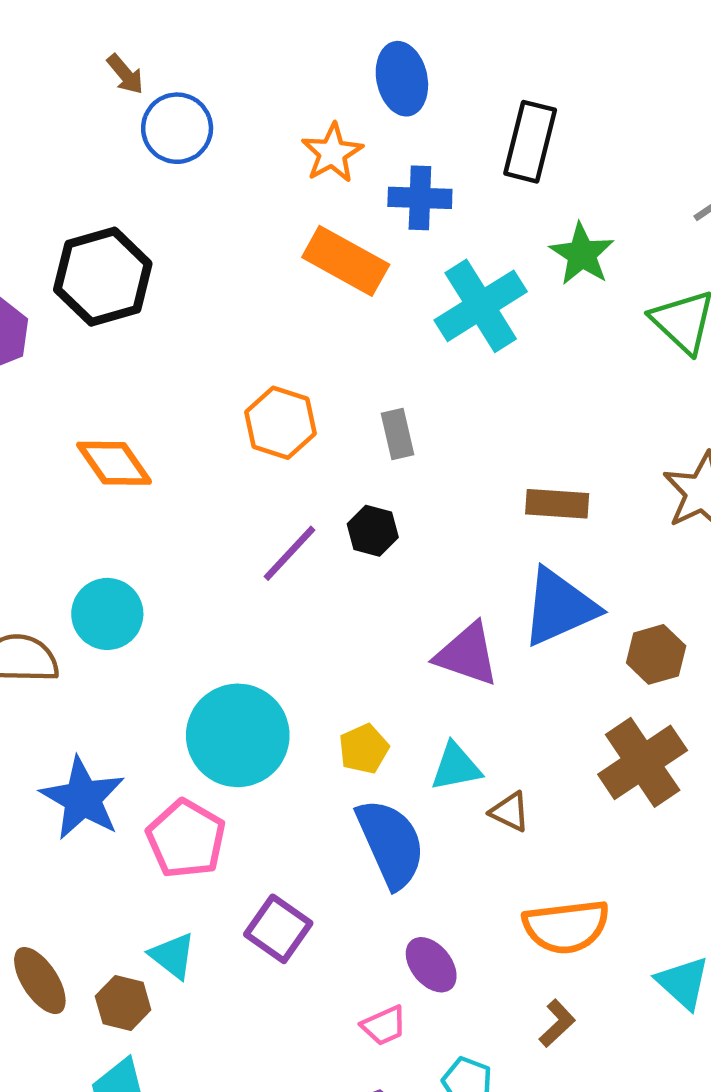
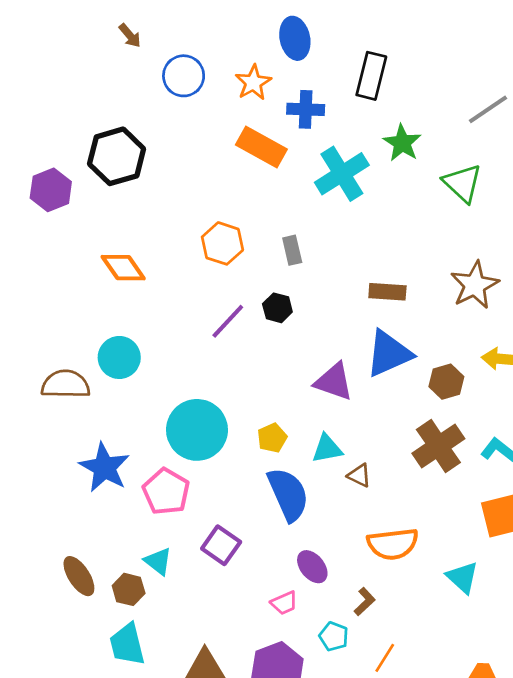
blue circle: (177, 128) -> (184, 76), moved
brown L-shape: (557, 1023) -> (365, 602), moved

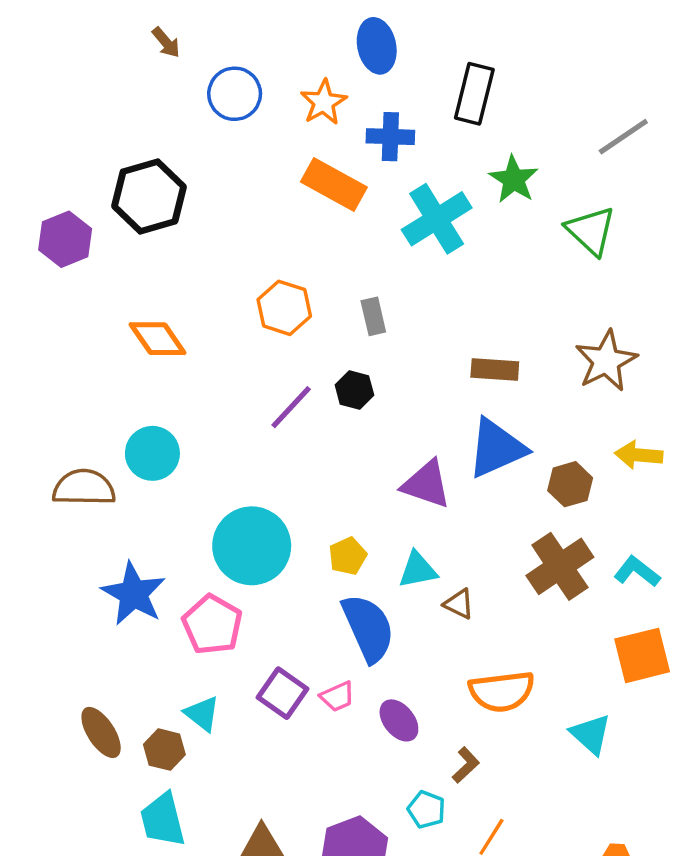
pink trapezoid: (284, 603) -> (337, 697), moved

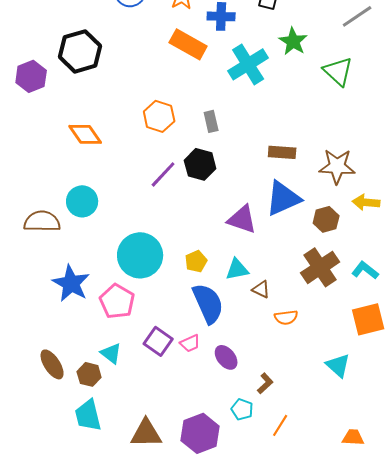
brown star: (606, 361) -> (337, 166), moved, turned 30
black hexagon: (354, 390) -> (200, 164), size x1.4
orange semicircle: (502, 691) -> (286, 317), moved, size x0.6

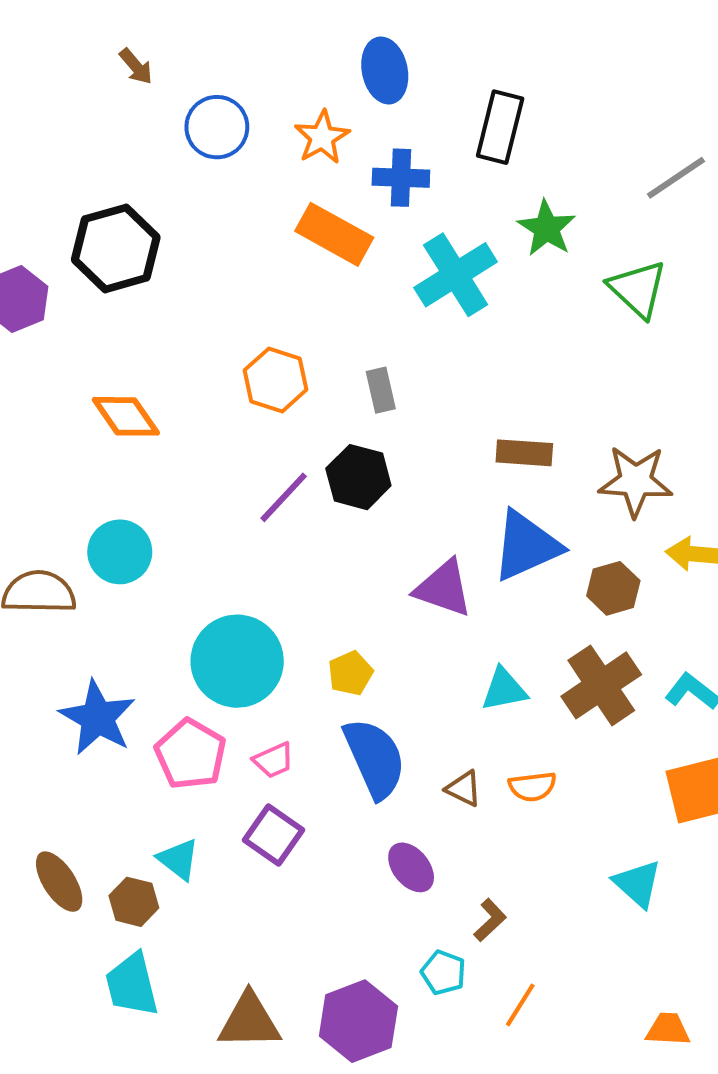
cyan triangle: (237, 269) -> (504, 689), moved
brown triangle: (261, 289) -> (464, 789), moved
pink trapezoid: (190, 343) -> (274, 760), moved

